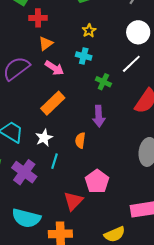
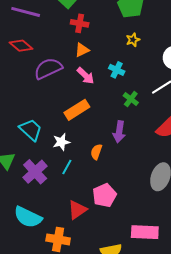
yellow star: (89, 31) -> (133, 40), moved

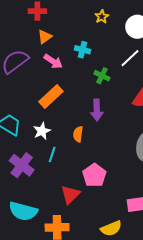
yellow star: (133, 40) -> (102, 17), moved

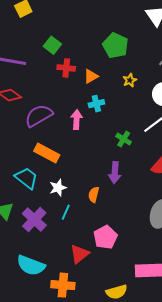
orange triangle: (45, 37) -> (91, 76), moved
cyan cross: (83, 50) -> (96, 104), moved, turned -35
pink arrow: (53, 61) -> (77, 120), turned -126
orange rectangle: (51, 97) -> (47, 153), moved, turned 65

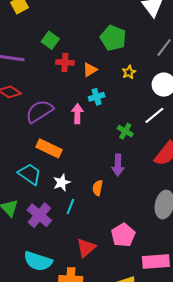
pink pentagon: (105, 237) -> (123, 235), moved

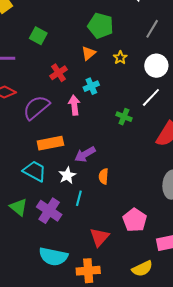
red cross: (65, 62) -> (59, 73), moved, turned -30
orange triangle: (90, 70) -> (89, 53), moved
orange rectangle: (49, 148) -> (50, 143), turned -30
purple arrow: (118, 165) -> (85, 154), moved, turned 65

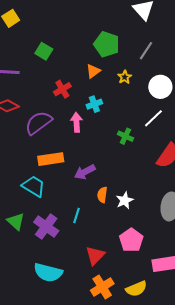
gray line: (152, 29) -> (146, 51), moved
white star: (67, 175) -> (125, 200), moved
orange cross: (88, 271) -> (102, 287), moved, turned -30

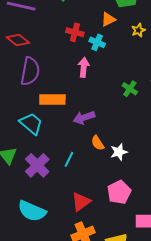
red cross: (62, 89) -> (75, 32), turned 36
cyan cross: (94, 104) -> (97, 42), moved, turned 35
purple semicircle: (38, 123) -> (30, 71), moved, turned 128
orange semicircle: (102, 195) -> (98, 143), turned -49

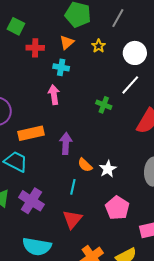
red cross: (75, 32) -> (35, 48), moved
purple arrow: (84, 118) -> (66, 143), turned 125
cyan line: (69, 159) -> (73, 187), moved
red triangle: (81, 202) -> (72, 219), moved

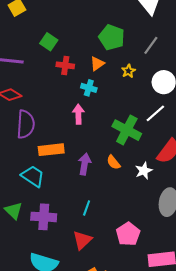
green cross: (104, 105) -> (127, 130), size x1.8
orange semicircle: (85, 165) -> (113, 162), moved
white star: (108, 169) -> (144, 171), moved
purple cross: (31, 201) -> (44, 217), turned -35

